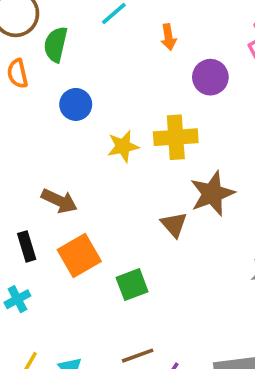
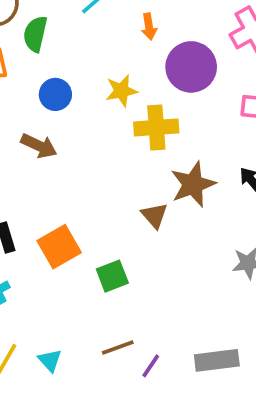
purple circle: (210, 77) -> (191, 67), size x1.4
yellow star: (123, 146) -> (121, 91), moved
brown arrow: (59, 201) -> (39, 146), moved

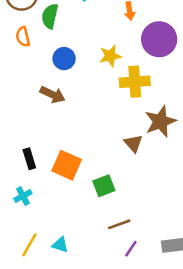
orange square: (59, 247) -> (67, 165), turned -36
brown line: (118, 348) -> (119, 224), moved
cyan triangle: (50, 360) -> (60, 245), turned -30

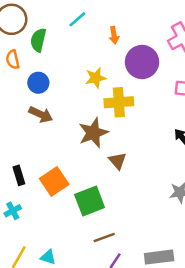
blue circle: (64, 59) -> (38, 83), moved
brown star: (160, 121) -> (93, 133), moved
orange square: (67, 165) -> (54, 181), turned 32
green square: (104, 186) -> (90, 201), size x1.4

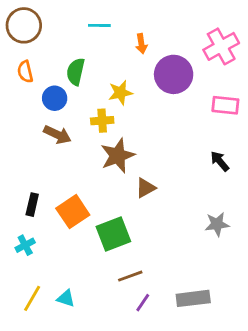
cyan line: (77, 19) -> (99, 25), turned 42
green semicircle: (38, 40) -> (76, 72), moved
yellow cross: (119, 102) -> (102, 121), moved, size x0.7
brown triangle: (118, 161) -> (146, 188), turned 42
black rectangle: (19, 175) -> (32, 205), turned 30

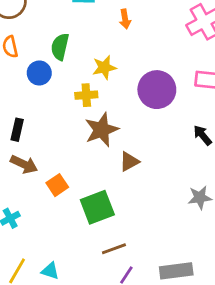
purple circle: (174, 74) -> (157, 90), moved
brown arrow: (57, 135) -> (24, 164), moved
black rectangle: (32, 205) -> (17, 130), moved
orange square: (73, 212) -> (57, 185), size x0.7

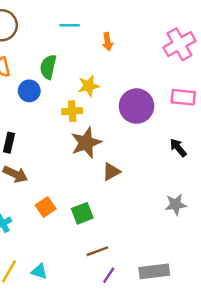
orange square: (57, 185) -> (46, 207), moved
green square: (97, 207) -> (82, 213), size x0.7

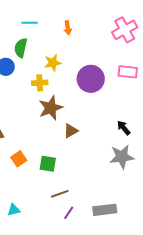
cyan line: (70, 25) -> (30, 23), moved
black arrow: (178, 148) -> (124, 128), moved
gray star: (176, 204) -> (122, 157), size x1.4
green square: (82, 213) -> (48, 164), turned 30
cyan triangle: (39, 271) -> (14, 210), turned -32

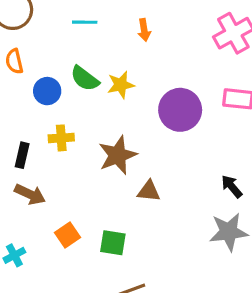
green semicircle: (21, 48) -> (85, 79), moved, turned -66
yellow cross: (40, 83) -> (61, 138), moved
brown triangle: (71, 131) -> (149, 191), turned 35

